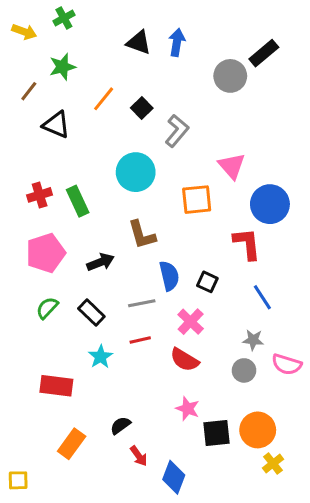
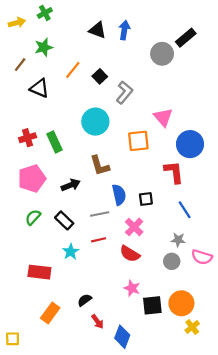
yellow arrow: (24, 32) -> (17, 23), turned -35
black square: (207, 282) -> (146, 199), turned -32

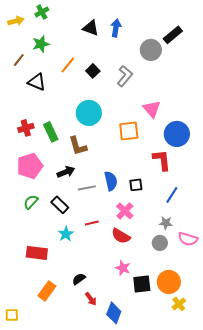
gray L-shape: (124, 92) -> (125, 76), moved
brown L-shape: (100, 166) -> (78, 146), moved
blue line: (185, 210) -> (172, 195), turned 66
gray line: (100, 214) -> (87, 188), moved

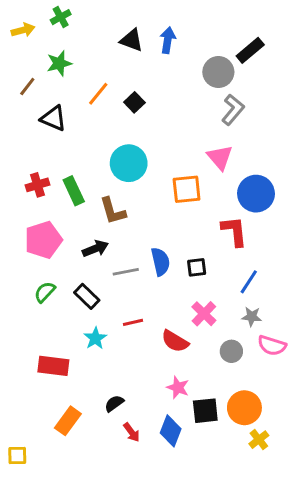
gray L-shape: (125, 76) -> (233, 110), moved
pink cross: (125, 211) -> (204, 314), moved
gray star: (166, 223) -> (252, 317), moved
blue diamond: (114, 313) -> (171, 431), moved

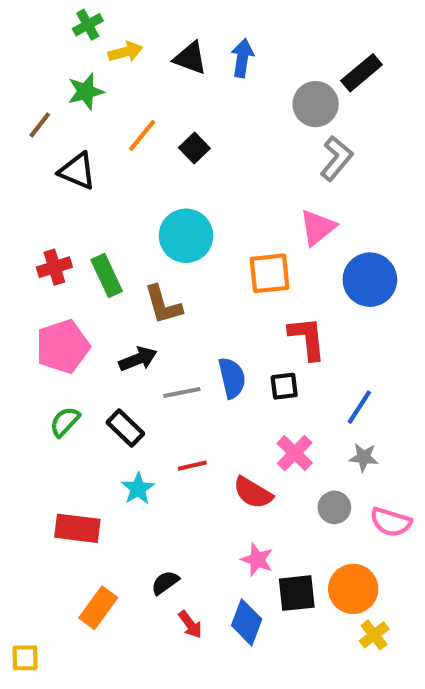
yellow arrow: (23, 30) -> (125, 52), moved
pink triangle: (220, 157) -> (318, 227), turned 32
red L-shape: (234, 231) -> (307, 338), moved
pink semicircle: (272, 346) -> (391, 522), moved

